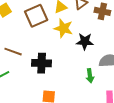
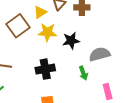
black cross: (42, 63) -> (45, 69), moved

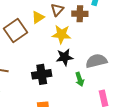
yellow star: (47, 32) -> (61, 34), moved
black star: (71, 41) -> (65, 57), moved

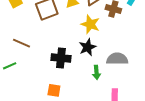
black star: (65, 57) -> (87, 47), turned -30

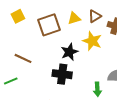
black star: (87, 47) -> (69, 52), moved

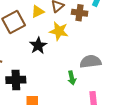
black cross: (62, 74) -> (16, 80), moved

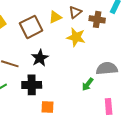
black star: (38, 46) -> (40, 58), moved
green arrow: (72, 78) -> (88, 84), turned 48

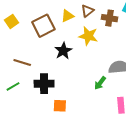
black star: (40, 58) -> (63, 51), moved

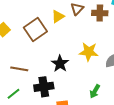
yellow star: (88, 36) -> (89, 52), moved
black star: (63, 51) -> (60, 64), moved
green arrow: (100, 83) -> (95, 91), moved

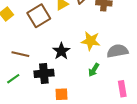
green arrow: (95, 91) -> (94, 70), moved

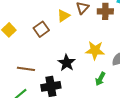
brown square: (39, 16) -> (41, 29), size x0.7

